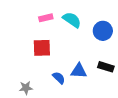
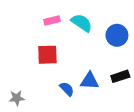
black rectangle: (106, 67) -> (120, 76), turned -35
gray star: (26, 88) -> (17, 98), moved

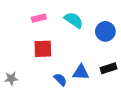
pink rectangle: (52, 20) -> (39, 18), moved
gray star: (17, 98) -> (11, 78), moved

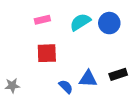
cyan semicircle: (74, 20) -> (80, 22), turned -66
blue circle: (105, 31) -> (109, 23), moved

